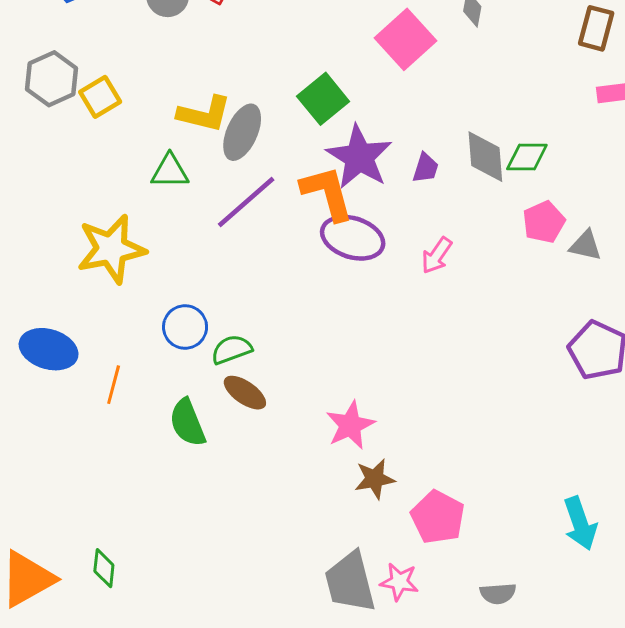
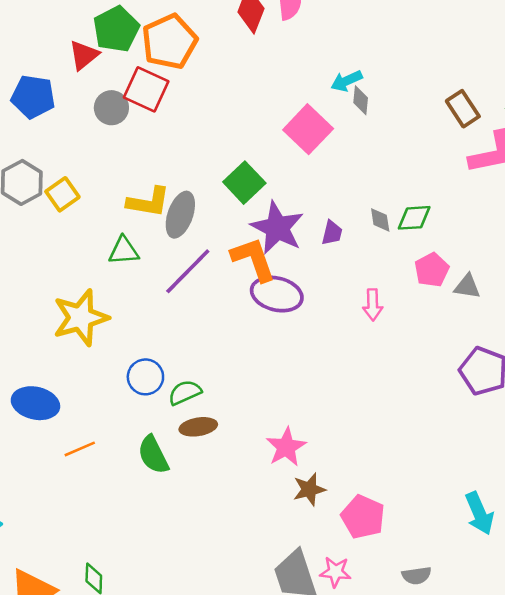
brown rectangle: (596, 28) -> (463, 109), turned -44
gray diamond: (485, 157) -> (380, 220), size x0.6
pink arrow: (437, 255) -> (373, 305), moved, turned -32
orange line: (114, 385) -> (80, 449), moved, turned 56
brown ellipse: (245, 393) -> (198, 427), turned -40

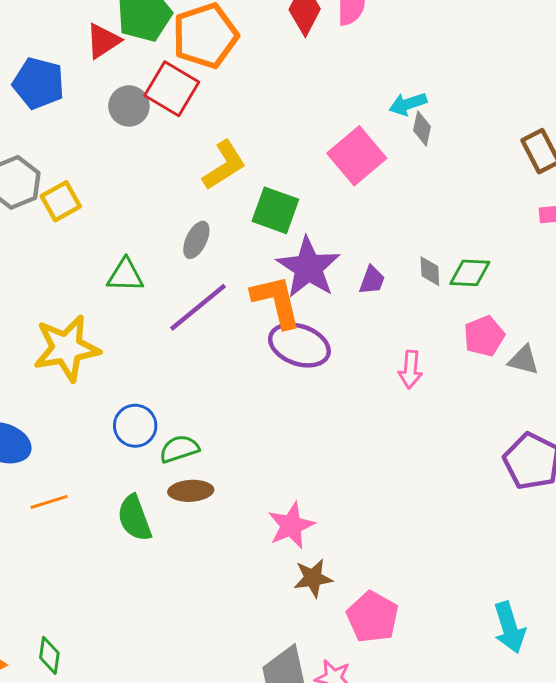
green square: (244, 183) -> (275, 210), turned -33
yellow L-shape: (148, 202) -> (224, 165), moved, turned -48
gray ellipse: (180, 215) -> (196, 240), size x0.7

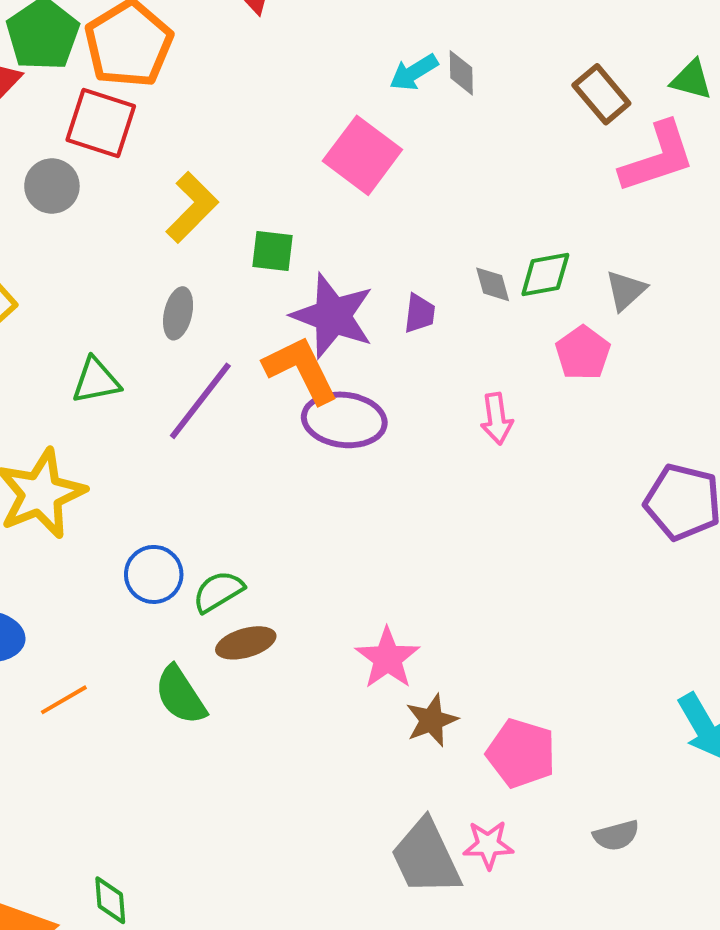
gray circle: (129, 106) -> (52, 186), moved
gray diamond: (422, 128) -> (461, 73), moved
green square: (275, 210) -> (272, 251), size x0.7
gray triangle: (524, 360) -> (626, 290), moved, turned -44

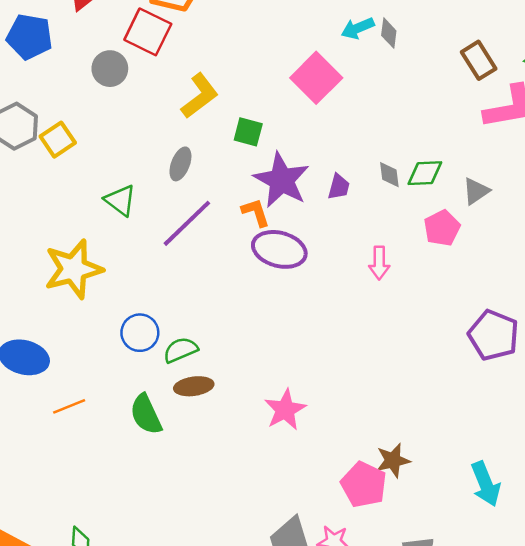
orange L-shape: (301, 370) -> (256, 212), size x0.6
green triangle: (96, 381) -> (120, 200), turned 40
brown star: (432, 720) -> (393, 460), moved

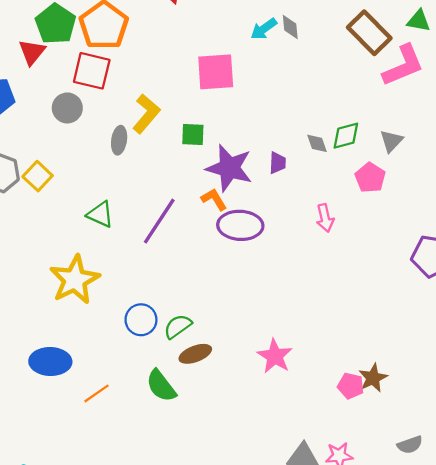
brown rectangle: (479, 60) -> (369, 33), size x1.4
pink square: (316, 78) -> (216, 72), moved, turned -36
gray ellipse: (180, 164) -> (119, 140), moved
pink pentagon: (364, 485) -> (351, 386), moved, size x0.7

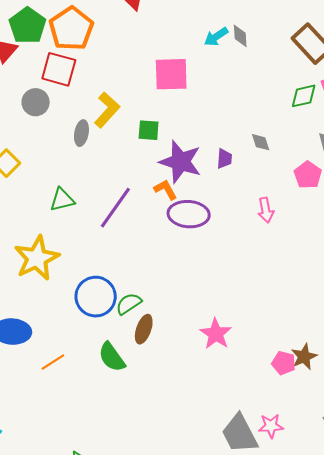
green diamond: (346, 136) -> (304, 96), moved
green triangle: (100, 214) -> (62, 200), turned -40
blue circle: (141, 320) -> (96, 297), size x1.4
brown ellipse: (195, 354) -> (144, 329), turned -52

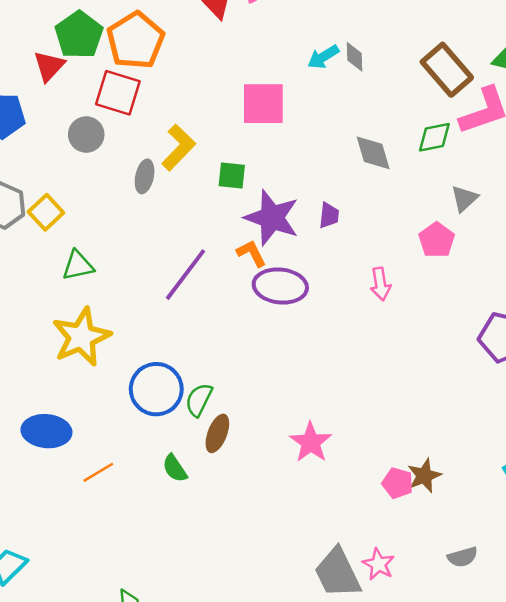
gray diamond: (261, 142) -> (373, 153), moved, size x1.5
green triangle: (62, 200) -> (78, 266), moved
green semicircle: (129, 304) -> (199, 400), turned -32
green semicircle: (112, 357) -> (175, 468), size x0.7
pink star: (271, 426) -> (378, 564), turned 30

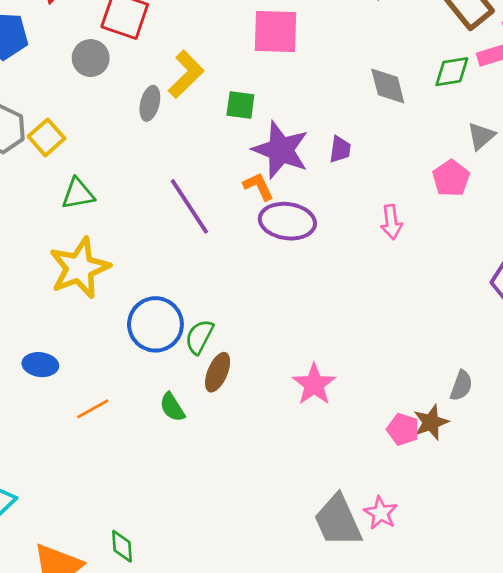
purple line: (186, 275) -> (189, 206), turned -72
blue ellipse: (46, 431) -> (40, 365), size x0.7
gray semicircle: (463, 557) -> (461, 386), moved, turned -56

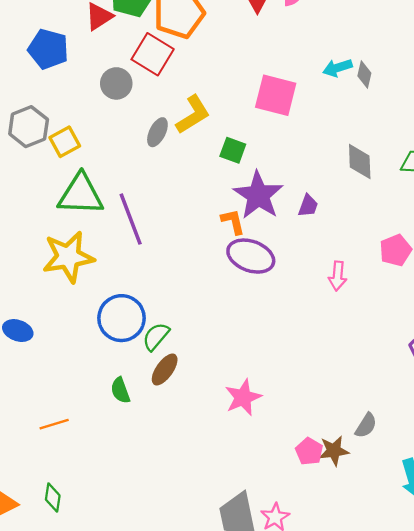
green triangle: (78, 194) -> (81, 195), size x1.6
purple line: (189, 206) -> (131, 219), moved
orange line: (93, 409) -> (54, 424), moved

